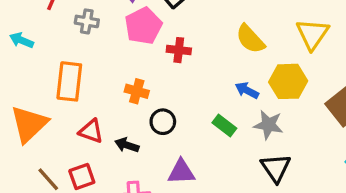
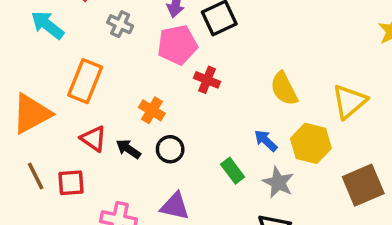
cyan arrow: (21, 40) -> (47, 25), size x1.4
black arrow: (127, 145) -> (128, 149), moved

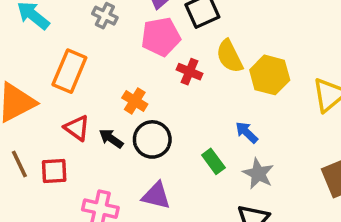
yellow semicircle: (284, 89) -> (230, 56), moved
yellow hexagon: (311, 143) -> (270, 75), moved
black circle: (170, 149) -> (152, 139), size x1.4

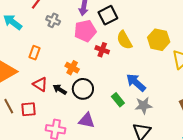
orange rectangle: (69, 71) -> (35, 53), size x0.6
yellow hexagon: (270, 75) -> (159, 40), moved
blue arrow: (247, 132) -> (136, 83), size x1.5
gray star: (258, 174) -> (144, 105), turned -30

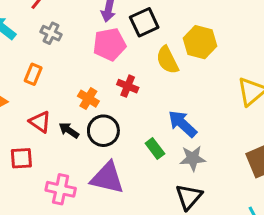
gray cross: (53, 20) -> (51, 33), moved
yellow hexagon: (159, 40) -> (200, 42), moved
red cross: (102, 50) -> (128, 86), moved
purple triangle: (87, 120) -> (107, 178), size x1.4

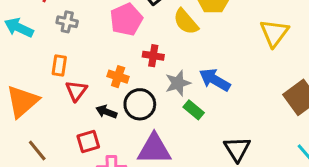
red triangle: (40, 122) -> (76, 91), moved, turned 45
red square: (21, 158) -> (88, 142), moved
gray star: (193, 158) -> (178, 83), moved

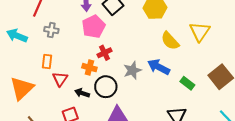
yellow semicircle: (186, 22) -> (170, 41), moved
red cross: (153, 56) -> (104, 53), moved, turned -32
green rectangle: (194, 110) -> (187, 83), moved

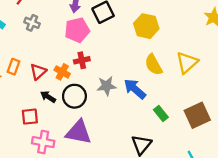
orange rectangle: (47, 61) -> (14, 67), moved
red triangle: (60, 79) -> (38, 72), moved

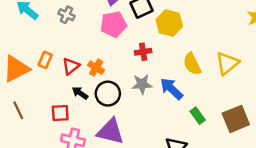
yellow hexagon: (146, 26) -> (169, 23), moved
red cross: (82, 60) -> (143, 52), moved

